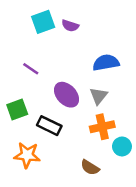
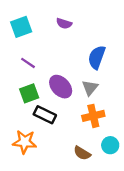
cyan square: (43, 22) -> (21, 27), moved
blue semicircle: (106, 63) -> (97, 57), turned -60
green square: (17, 109) -> (29, 93), moved
cyan circle: (122, 146) -> (110, 145), moved

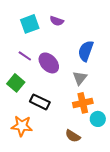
cyan square: (21, 27) -> (30, 24), moved
purple ellipse: (61, 87) -> (49, 63), moved
green square: (29, 93) -> (16, 83), moved, turned -30
cyan circle: (110, 145) -> (98, 119), moved

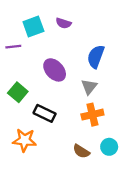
purple line: (25, 56) -> (13, 47), moved, turned -40
cyan circle: (98, 119) -> (109, 147), moved

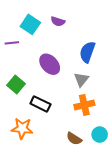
cyan square: (33, 27) -> (30, 24), turned -36

